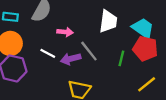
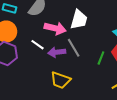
white trapezoid: (108, 21) -> (79, 20), moved
pink arrow: (65, 32) -> (55, 28), size x1.5

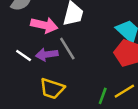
white line: (38, 45) -> (24, 56), moved
green line: (101, 58) -> (103, 96), moved

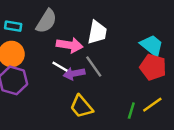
white line: (24, 56) -> (60, 67), moved
yellow trapezoid: (52, 88) -> (81, 107), turned 35

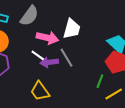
yellow trapezoid: (81, 107) -> (40, 91), moved
green line: (131, 111) -> (100, 81), moved

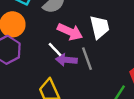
white trapezoid: (72, 29) -> (100, 27), turned -40

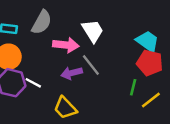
white line: (55, 50) -> (33, 83), moved

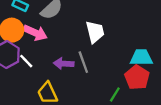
cyan trapezoid: (147, 41) -> (141, 58), turned -55
pink arrow: (66, 45) -> (35, 33), moved

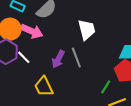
purple arrow: (64, 64) -> (58, 59), turned -66

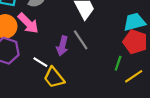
pink arrow: (32, 31) -> (28, 23), turned 35
white line: (24, 57) -> (40, 62), moved

